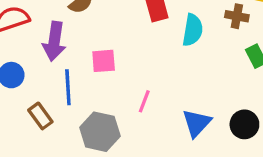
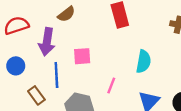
cyan semicircle: (193, 30) -> (143, 61), moved

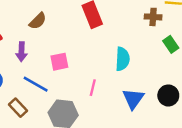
purple arrow: (47, 42) -> (21, 52), size x0.7
blue line: (56, 75) -> (36, 84), turned -50

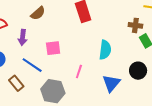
brown cross: (153, 17) -> (135, 25), moved
black circle: (168, 95) -> (138, 71), moved

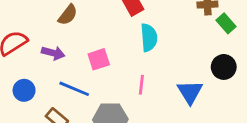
purple arrow: (23, 37) -> (53, 53), turned -70
cyan semicircle: (105, 50) -> (149, 38), moved

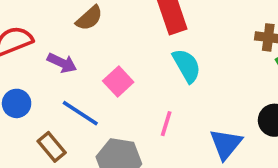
cyan semicircle: (149, 38) -> (187, 66), turned -36
pink square: (99, 59) -> (118, 81), turned -35

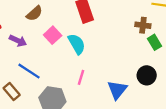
cyan semicircle: (187, 66) -> (77, 44), moved
pink square: (118, 81) -> (53, 35), moved

